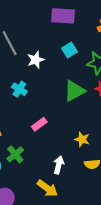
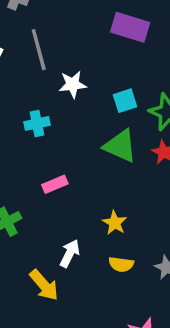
cyan square: (69, 50) -> (125, 101), moved
cyan cross: (19, 89) -> (37, 123), turned 32
green triangle: (74, 91) -> (120, 146), turned 40

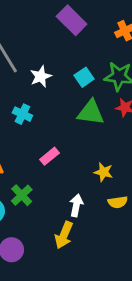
purple rectangle: (130, 27) -> (72, 20), turned 44
cyan cross: (37, 123) -> (22, 114), turned -36
yellow arrow: (44, 285) -> (64, 235), turned 80

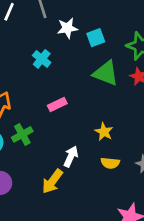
cyan square: (84, 77) -> (96, 38), moved

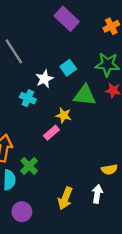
white star: (67, 28) -> (44, 79), moved
yellow star: (104, 132) -> (64, 115), moved
white arrow: (71, 157) -> (97, 194), moved

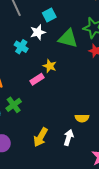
cyan square: (68, 68) -> (49, 15), moved
green triangle: (85, 95) -> (68, 38), moved

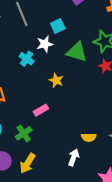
pink rectangle: (37, 79) -> (41, 110), moved
green cross: (14, 105) -> (24, 133), moved
yellow arrow: (41, 137) -> (28, 163), moved

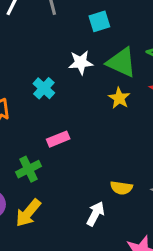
white star: (45, 44) -> (81, 62), moved
cyan cross: (27, 59) -> (44, 88), moved
yellow star: (56, 80) -> (119, 98), moved

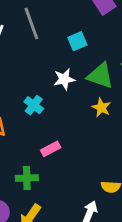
green cross: (29, 169) -> (27, 178), turned 30

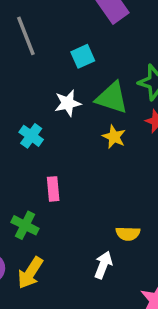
pink rectangle: (51, 149) -> (53, 189), turned -66
green cross: (27, 178) -> (25, 225), turned 30

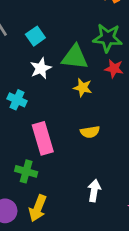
cyan square: (83, 56) -> (35, 36), moved
pink rectangle: (53, 189) -> (43, 138), size x1.6
yellow semicircle: (128, 234) -> (90, 132), moved

